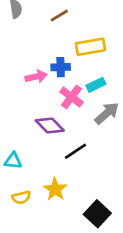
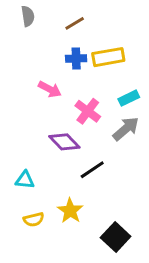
blue cross: (61, 67) -> (76, 59), moved
pink arrow: (36, 77) -> (50, 89), turned 40
cyan rectangle: (96, 85) -> (129, 98), moved

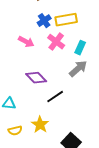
blue cross: (76, 59) -> (44, 21), turned -32
cyan rectangle: (129, 98) -> (80, 48), turned -40
pink cross: (88, 111) -> (56, 42), moved

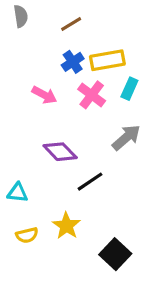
cyan rectangle: (80, 48) -> (129, 89), moved

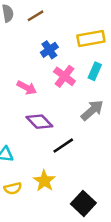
brown line: (71, 24) -> (36, 16), moved
yellow rectangle: (107, 60) -> (91, 39), moved
pink arrow: (44, 95) -> (27, 88), moved

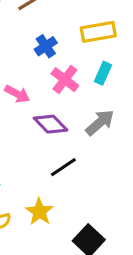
purple diamond: (39, 122) -> (51, 124), moved

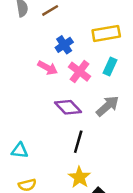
pink arrow: (17, 94) -> (48, 68), moved
black line: (63, 167) -> (78, 142), turned -40
yellow star: (39, 212) -> (79, 177), moved

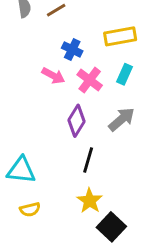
blue cross: (64, 45) -> (72, 49), turned -30
purple diamond: (68, 107) -> (77, 121), turned 76
cyan triangle: (20, 151) -> (21, 170), size x1.5

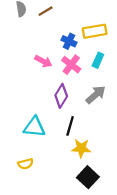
blue cross: (72, 49) -> (69, 41), moved
cyan triangle: (21, 170) -> (34, 127), moved
yellow star: (90, 201) -> (81, 148), moved, turned -30

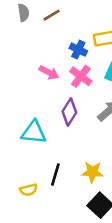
black line: (70, 126) -> (55, 175), moved
cyan triangle: (34, 127) -> (34, 132), moved

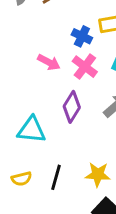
yellow semicircle: (29, 190) -> (21, 179), moved

